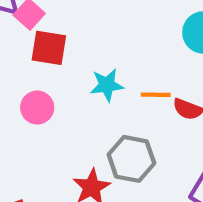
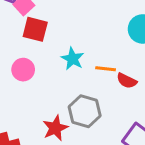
cyan star: (107, 85) -> (73, 59), turned 30

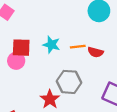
red square: (35, 29) -> (21, 48), moved

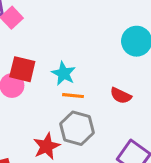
orange line: (78, 47) -> (73, 96), moved

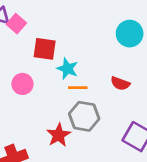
red square: (22, 69) -> (45, 49), moved

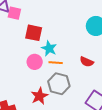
pink square: (16, 24) -> (14, 13), turned -32
pink circle: (22, 84) -> (35, 62), moved

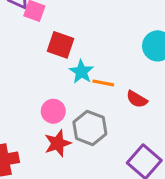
pink circle: (35, 62) -> (53, 111), moved
orange line: (56, 63) -> (103, 83), moved

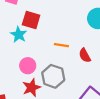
cyan star: (81, 72) -> (19, 35), moved
red semicircle: (137, 99) -> (85, 55), turned 32

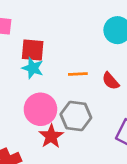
cyan star: (19, 35) -> (33, 68), moved
pink circle: (28, 66) -> (40, 109), size x1.5

